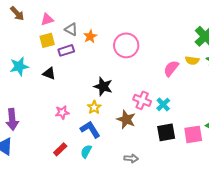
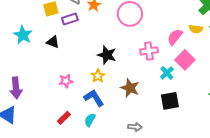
cyan star: (19, 66) -> (23, 35), turned -30
pink cross: (142, 100) -> (149, 51), moved, turned -30
pink square: (193, 134) -> (185, 60), moved, turned -36

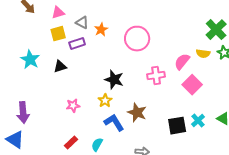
black triangle: (53, 42) -> (60, 67), turned -40
cyan cross: (167, 73) -> (198, 121), moved
blue L-shape: (94, 98) -> (114, 123), moved

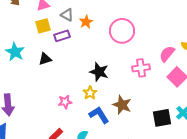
pink star: (73, 106) -> (65, 102), moved

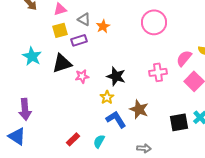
pink circle: (122, 31) -> (154, 22), moved
black triangle: (45, 59) -> (62, 63), size x1.5
pink star: (65, 102) -> (82, 76), moved

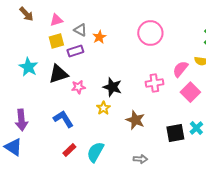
blue L-shape: (116, 119) -> (63, 119), moved
cyan semicircle: (99, 141) -> (95, 152), size x1.5

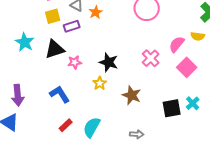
pink cross: (154, 83) -> (151, 58), turned -36

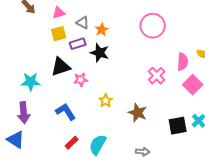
cyan star: (25, 42) -> (31, 82), moved, turned -30
pink semicircle: (177, 44) -> (183, 62), turned 144
black star: (109, 62) -> (100, 53), moved

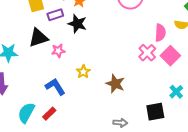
pink cross: (157, 76) -> (147, 53), moved
blue L-shape: (66, 112) -> (55, 87), moved
black square: (178, 126) -> (155, 112), moved
cyan semicircle: (98, 145) -> (26, 113), moved

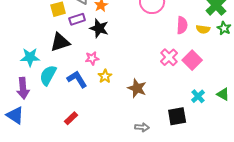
pink semicircle: (160, 33) -> (182, 25), moved
pink star: (58, 51) -> (92, 58), moved
blue L-shape: (55, 87) -> (77, 79), moved
cyan semicircle: (26, 113) -> (48, 75), moved

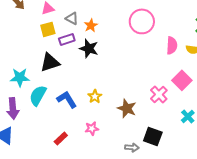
pink cross: (169, 57) -> (159, 94), moved
pink star: (92, 58) -> (92, 128), moved
black square: (177, 116) -> (153, 136), moved, turned 30

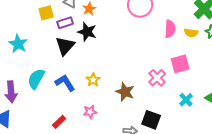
black triangle: (50, 62) -> (65, 46), moved, turned -30
cyan star: (20, 77) -> (18, 44), moved, turned 30
pink square: (182, 80) -> (180, 64), turned 30

